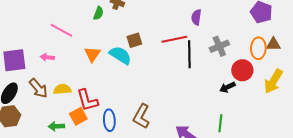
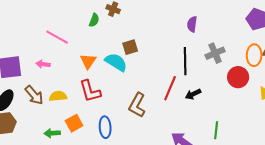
red line: (174, 39) -> (170, 88), moved, turned -55
black arrow: (227, 87) -> (193, 94), moved
red L-shape: (87, 100) -> (90, 91), moved
brown L-shape: (141, 116) -> (137, 105), moved

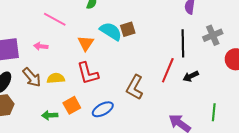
cyan semicircle: (116, 62) -> (111, 31), moved
blue ellipse: (105, 127) -> (103, 109), turned 65

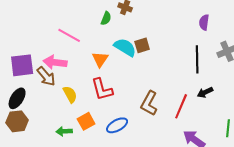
pink arrow: (41, 46) -> (55, 62), size x1.6
red line: (168, 70) -> (181, 106), moved
brown arrow: (32, 77) -> (46, 76), moved
yellow semicircle: (56, 78) -> (70, 94), turned 66

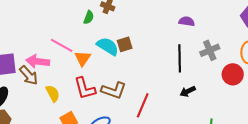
purple semicircle: (204, 22) -> (187, 21), turned 91
pink line: (69, 35) -> (62, 45), moved
brown L-shape: (149, 103) -> (114, 90), moved, turned -100
red line: (181, 106) -> (143, 105), moved

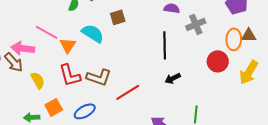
brown square: (125, 44) -> (118, 17), moved
gray cross: (210, 50) -> (196, 24), moved
red line: (143, 105) -> (128, 92), turned 35

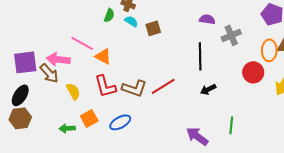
cyan semicircle: (93, 33) -> (131, 21), moved, size x0.6
orange triangle: (68, 45) -> (103, 56), turned -36
red line: (128, 92) -> (163, 86), moved

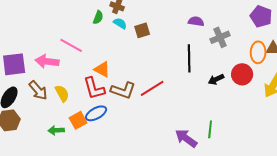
orange triangle: (103, 56) -> (102, 69), moved
brown arrow: (49, 73) -> (38, 90), moved
black arrow: (208, 89) -> (216, 79), moved
blue ellipse: (120, 122) -> (96, 113), moved
green line: (231, 125) -> (210, 129), moved

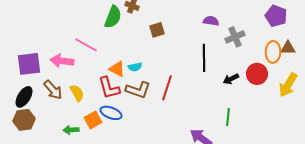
green semicircle: (98, 17) -> (113, 17), size x1.6
cyan semicircle: (120, 23) -> (135, 67), moved, turned 136
red line: (152, 88) -> (167, 88), turned -40
blue ellipse: (96, 113) -> (111, 113), turned 50
green line: (210, 129) -> (228, 117), moved

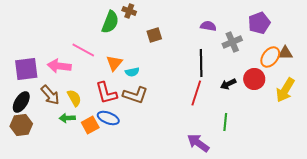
purple pentagon: (276, 16) -> (259, 23), moved, turned 30
orange ellipse: (273, 52) -> (270, 57), turned 35
orange triangle: (117, 69) -> (114, 63), moved, turned 42
red line: (167, 88) -> (196, 93), moved
green arrow: (71, 130) -> (67, 118), moved

